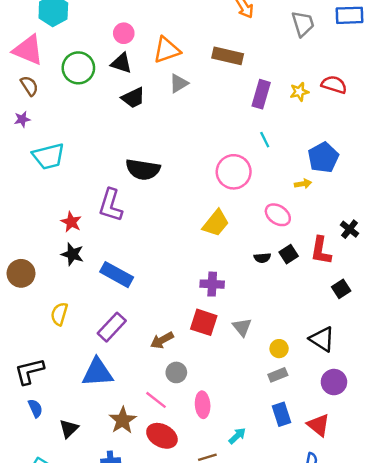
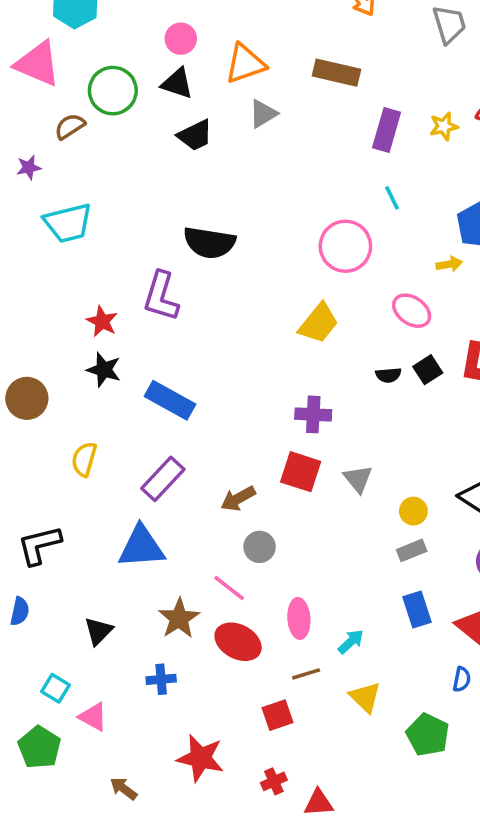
brown semicircle: (29, 86) -> (70, 126), moved, turned -90
pink ellipse: (203, 405) -> (299, 618), moved
blue semicircle: (35, 408) -> (20, 611), moved, turned 36

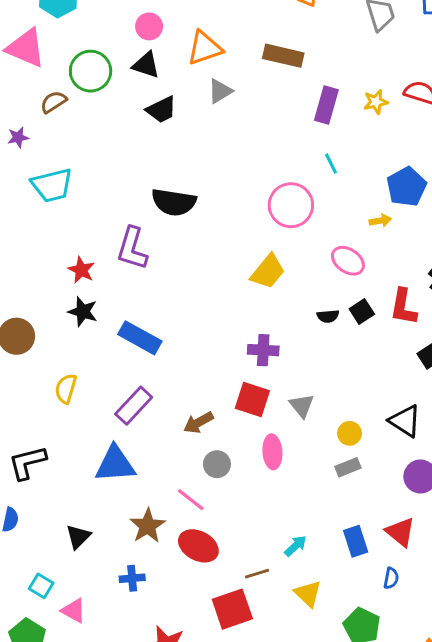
blue rectangle: (417, 610) -> (356, 541), moved
pink ellipse: (299, 618) -> (272, 452), moved
red square: (277, 715) -> (232, 609), size x1.5

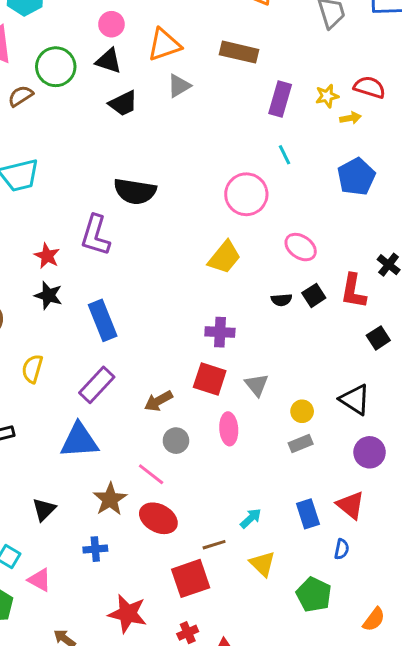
yellow arrow: (380, 221) -> (350, 118), moved
blue rectangle: (140, 338) -> (103, 320), turned 39

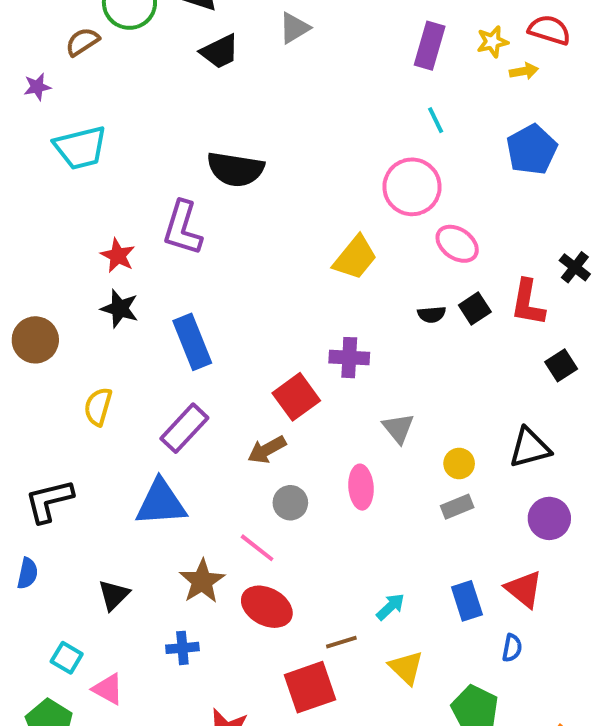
pink circle: (246, 194) -> (412, 187), moved
red square: (210, 379) -> (296, 397), moved, turned 36
black triangle: (355, 400) -> (530, 448), turned -48

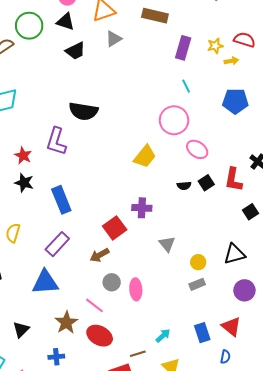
blue pentagon: (532, 150) -> (235, 101), turned 30
pink ellipse: (361, 487) -> (136, 289), moved

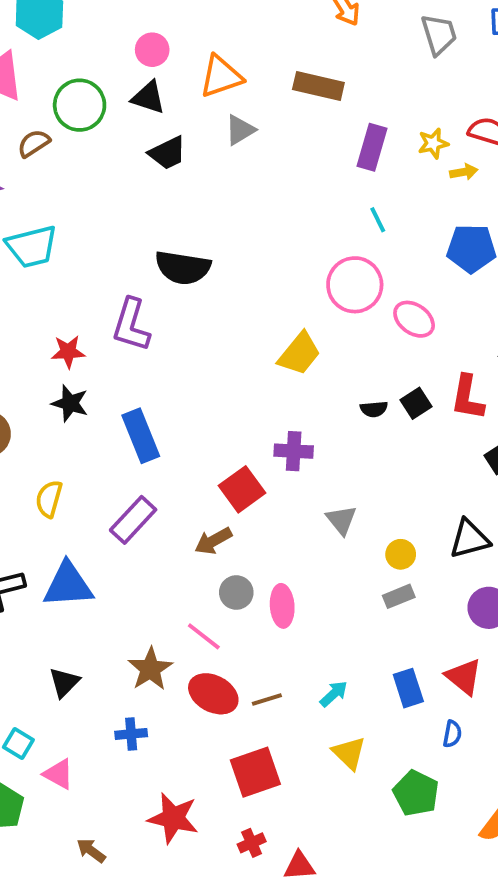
pink ellipse: (197, 149) -> (414, 319), moved
red star: (23, 155) -> (68, 352), turned -30
blue triangle: (45, 282) -> (68, 585), moved
brown line: (138, 354) -> (267, 700), moved

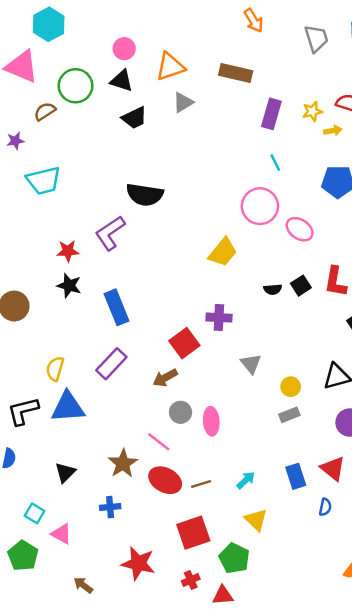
purple L-shape: (131, 325) -> (110, 233), turned 39
yellow semicircle: (49, 499) -> (55, 369), moved
green pentagon: (416, 793) -> (234, 558), moved

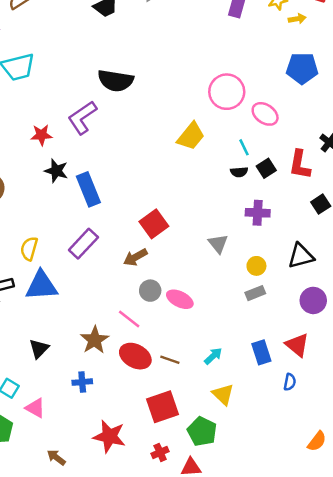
cyan line: (275, 163) -> (244, 147), moved
black star: (69, 286) -> (56, 171), moved
purple cross: (219, 318) -> (258, 213), moved
pink ellipse: (211, 421) -> (180, 299), turned -60
brown line: (201, 484) -> (170, 360), turned 36

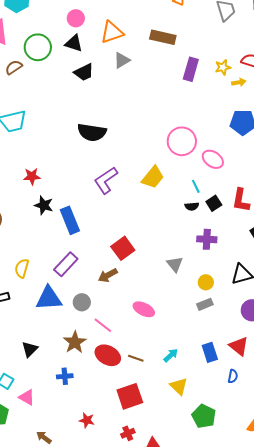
purple L-shape: (82, 118) -> (106, 180), moved
blue triangle: (41, 286) -> (49, 298), moved
gray circle: (150, 291) -> (82, 302), moved
green pentagon: (202, 431) -> (204, 416), moved
red star: (109, 436) -> (87, 420), size x0.6

